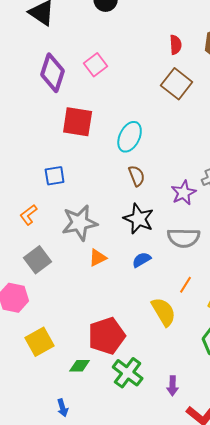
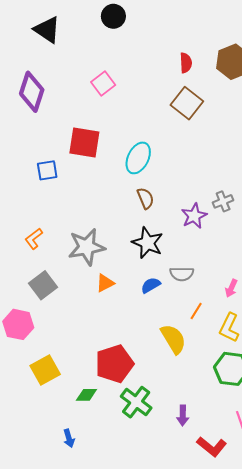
purple diamond: (53, 73) -> (32, 92), moved
blue square: (55, 176) -> (47, 170), moved
gray semicircle: (184, 238) -> (182, 274), moved, size x0.7

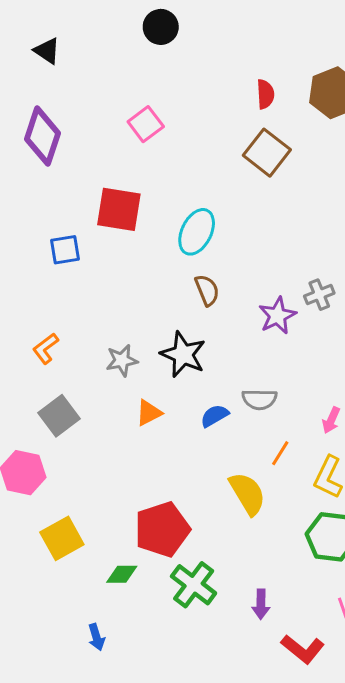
black triangle: (47, 30) -> (47, 51), moved, size x0.7
black star: (148, 243) -> (183, 354), moved
gray star: (87, 247) -> (122, 360), size x0.6

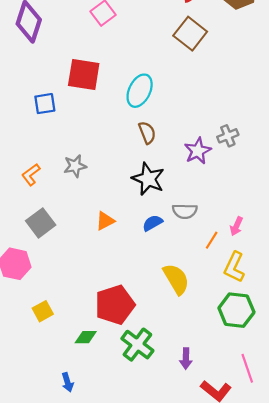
black star: (183, 354) -> (148, 179), moved
gray star: (122, 360) -> (75, 166), moved
orange line: (280, 453) -> (212, 240), moved
yellow square: (62, 538) -> (43, 311), size x0.7

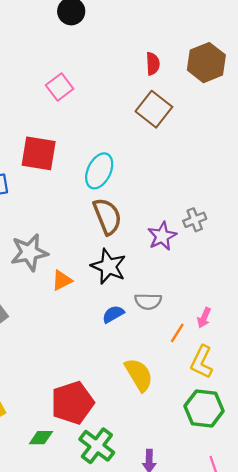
brown semicircle: (147, 133) -> (107, 216), size x1.5
gray star: (75, 166) -> (29, 252), size x1.5
orange triangle: (105, 221) -> (62, 280), moved

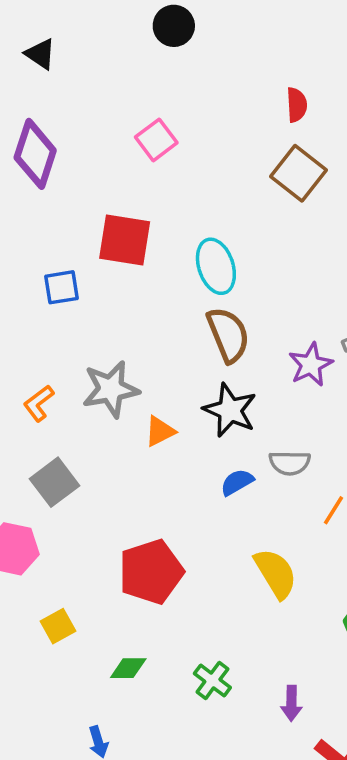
cyan ellipse: (99, 171) -> (216, 266), turned -44
red pentagon: (72, 403) -> (151, 572), moved
green cross: (97, 446) -> (212, 680), size x0.7

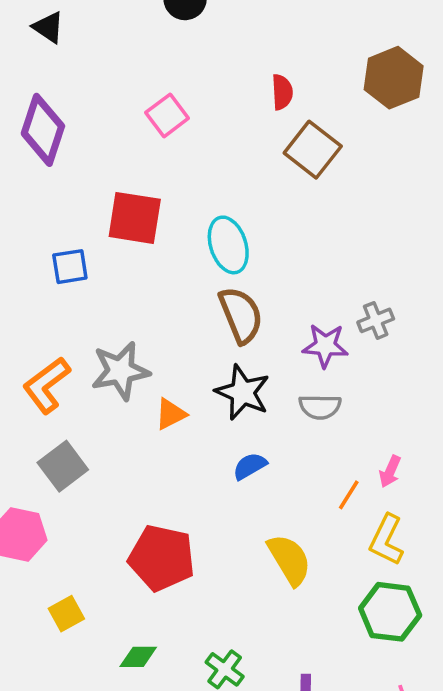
red semicircle: (297, 105) -> (282, 92), moved
purple star: (311, 365) -> (325, 346), turned 30
orange L-shape: (39, 403) -> (47, 385), size x1.5
gray semicircle: (290, 463) -> (320, 407), moved
red pentagon: (151, 572) -> (162, 558), turned 30

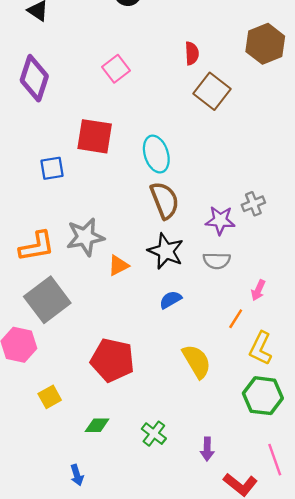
orange L-shape: (47, 385) -> (37, 246), turned -153
gray square: (63, 466) -> (47, 300), size x1.4
pink arrow: (390, 472) -> (258, 290), moved

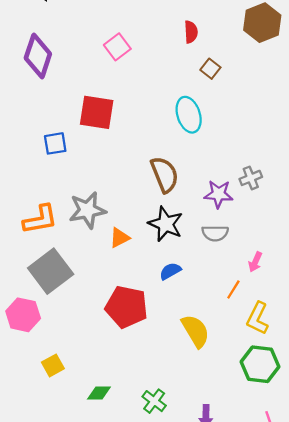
brown square: (212, 91) -> (210, 69), size x0.6
cyan ellipse: (156, 154) -> (189, 115), moved
red pentagon: (112, 360) -> (127, 307), moved

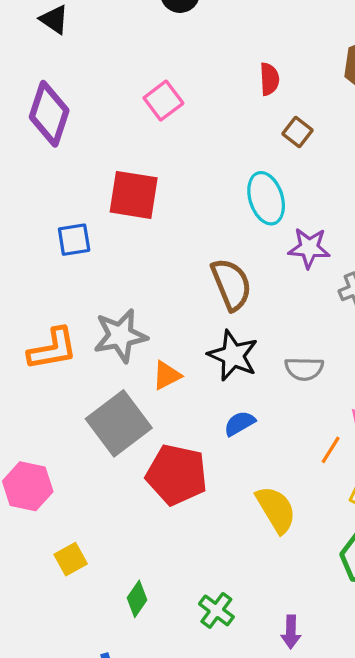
purple star: (219, 194) -> (309, 248), moved
gray square: (51, 271) -> (119, 423), moved
green diamond: (99, 393) -> (137, 599), turned -55

